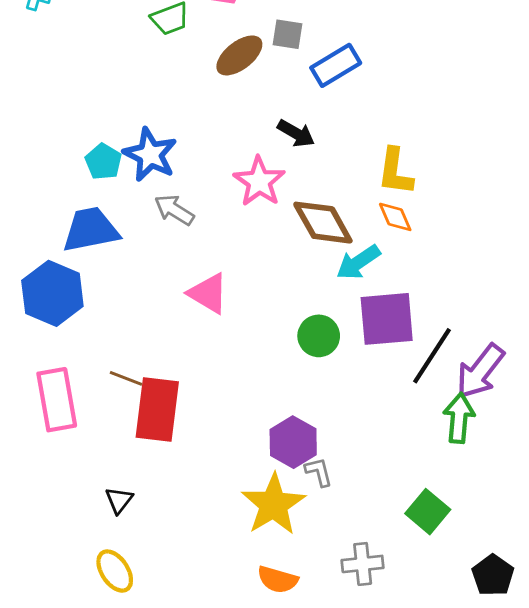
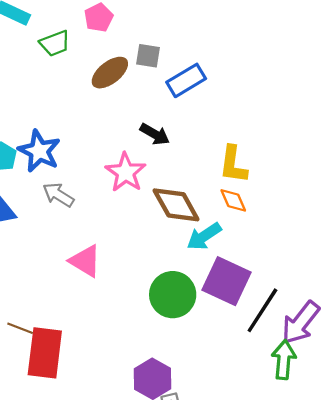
purple square: (387, 319) -> (227, 281), turned 30
green circle: (319, 336) -> (173, 295), size x1.4

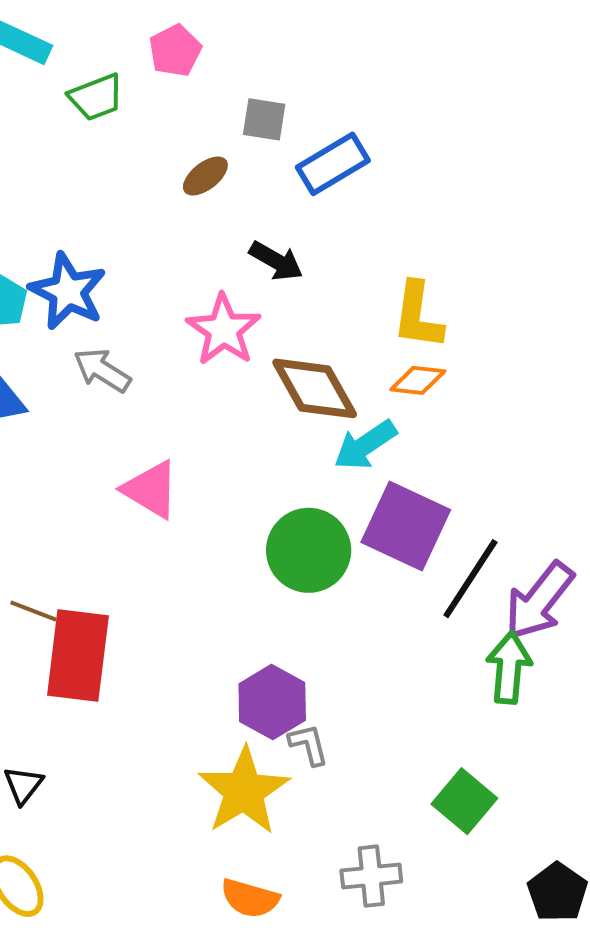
brown ellipse: (110, 73) -> (205, 176), moved, size x0.7
orange diamond: (233, 200) -> (418, 380), turned -60

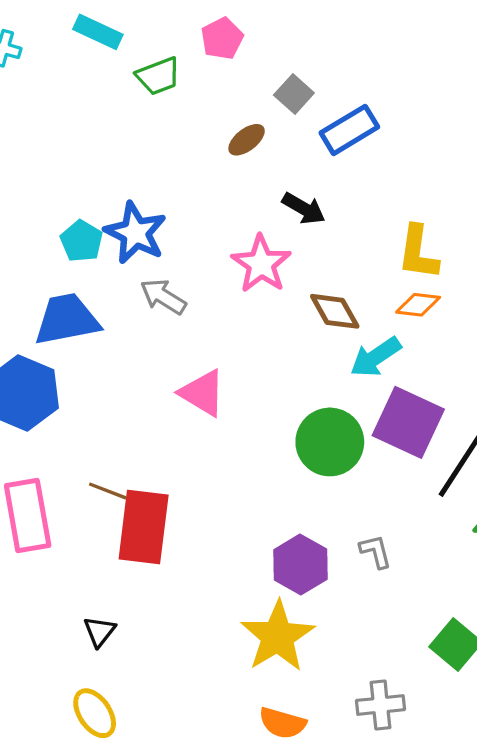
gray square: (264, 119) -> (294, 94), turned 33
brown diamond: (315, 388) -> (335, 311), size x0.7
gray L-shape: (309, 745) -> (376, 551), moved

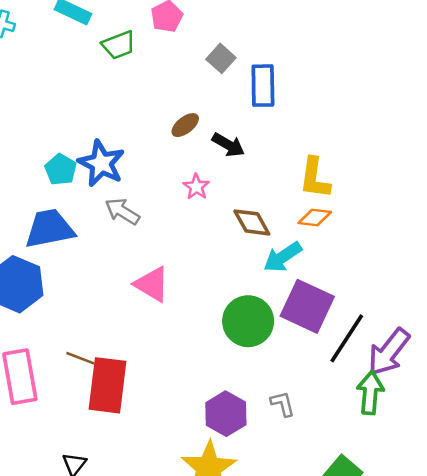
blue rectangle: (349, 130) -> (263, 86), turned -60
brown ellipse: (247, 140) -> (185, 125), moved
pink star: (261, 264) -> (196, 187), size x0.6

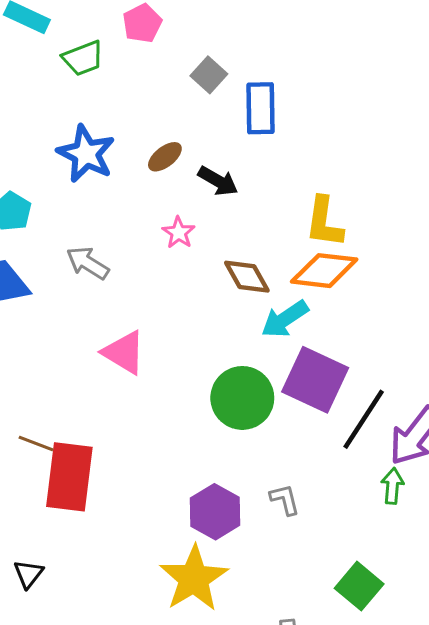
blue star: (101, 163) -> (86, 154), moved
orange diamond: (315, 218) -> (324, 271), size x1.6
green arrow: (370, 393) -> (392, 486), size x0.7

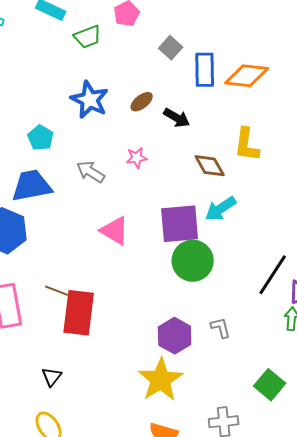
pink star: (179, 233) -> (137, 158), moved, turned 30
orange diamond: (324, 271) -> (247, 76), moved
brown diamond: (247, 277) -> (210, 166), moved
purple square: (315, 380) -> (180, 224), moved, turned -30

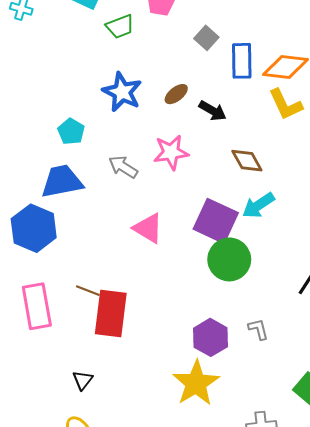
yellow L-shape: (247, 145) -> (285, 104), moved, turned -33
pink star: (137, 158) -> (171, 152), size x1.6
purple square: (180, 224) -> (216, 221), turned 30

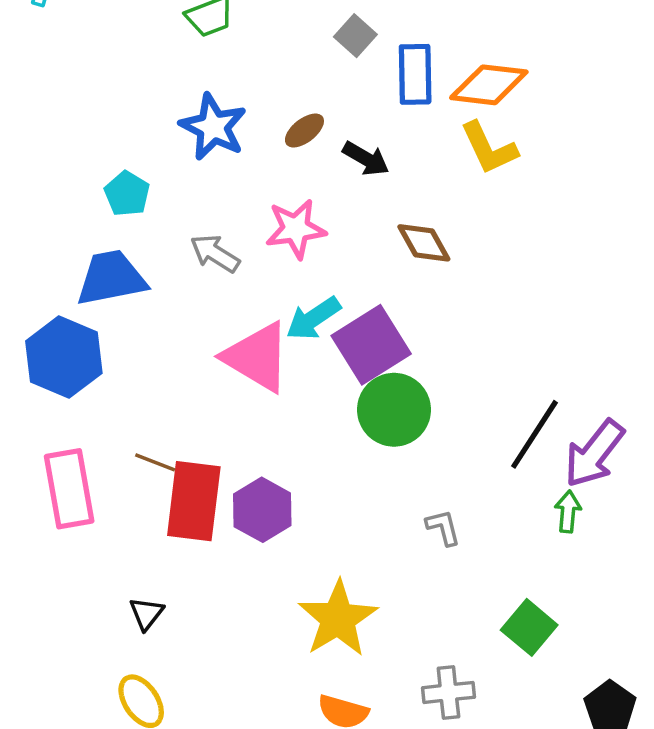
cyan arrow: (258, 205) -> (313, 318), moved
purple square: (216, 221) -> (371, 345), turned 33
pink triangle: (148, 228) -> (257, 357), size x1.4
purple hexagon: (211, 337) -> (262, 510), moved

